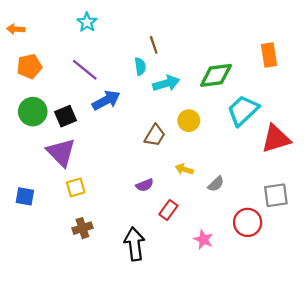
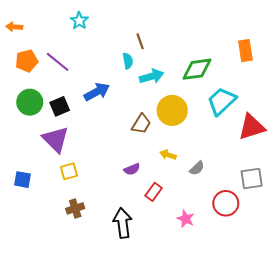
purple line: (85, 70) -> (58, 62), moved
yellow circle: (189, 121) -> (172, 110), size x1.5

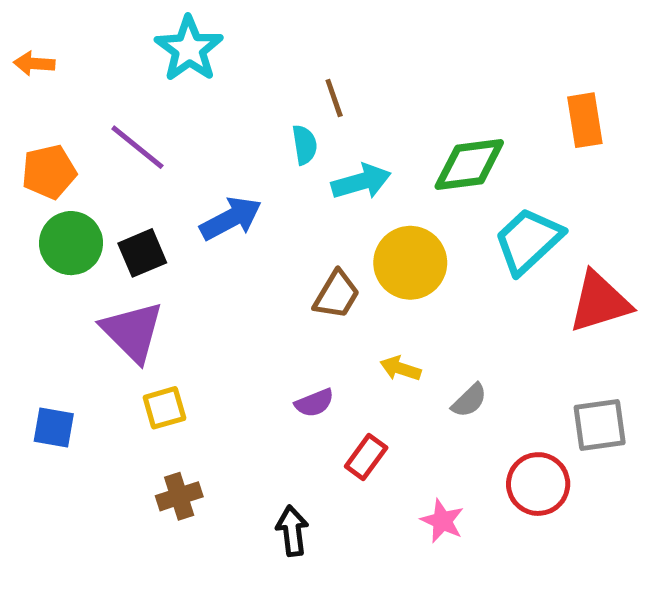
cyan star: (79, 21) -> (189, 49), size x1.5
orange pentagon: (27, 61) -> (49, 172), moved
black arrow: (123, 223) -> (292, 531), size x0.7

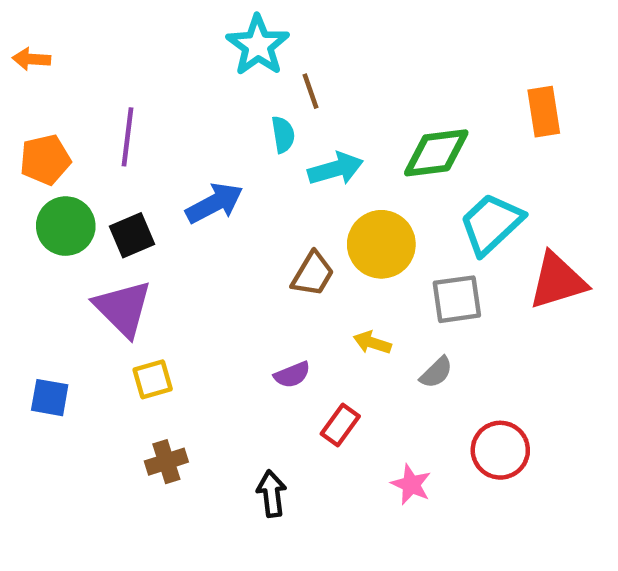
cyan star: (189, 49) -> (258, 45), moved
purple line: (137, 147) -> (127, 137), turned 58
gray square: (600, 425) -> (457, 299), moved

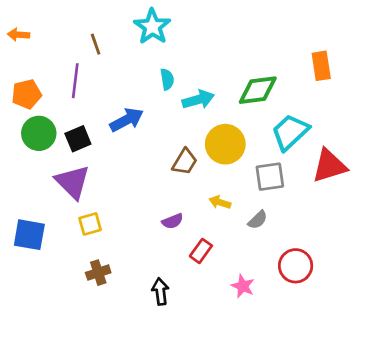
brown line: (310, 91) -> (96, 44), moved
blue square: (50, 398) -> (29, 235), size x1.4

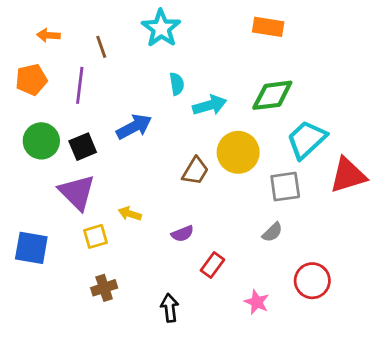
orange arrow: (18, 35) -> (48, 35), moved
orange rectangle: (321, 66) -> (268, 27), moved, turned -72
orange pentagon: (27, 94) -> (31, 80), moved
yellow arrow: (220, 202) -> (130, 214), moved

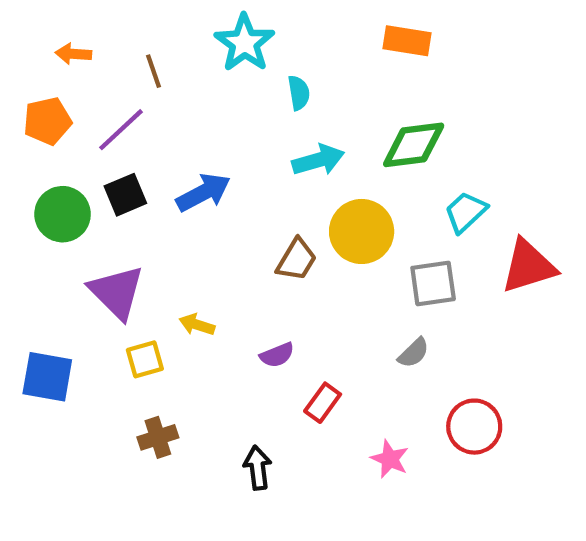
cyan semicircle: (177, 84) -> (299, 93), moved
purple line: (80, 85) -> (121, 130), turned 40
cyan trapezoid: (307, 139) -> (466, 212), size x0.7
black square: (83, 147) -> (125, 195), moved

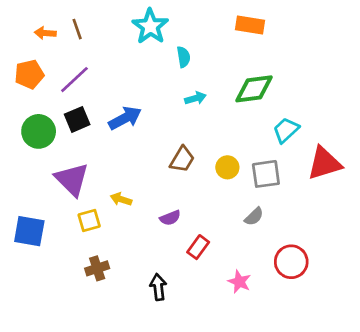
brown line: (154, 71) -> (77, 29), moved
cyan arrow: (318, 160) -> (195, 98), size x0.7
yellow circle: (362, 231) -> (227, 167), moved, size x0.6

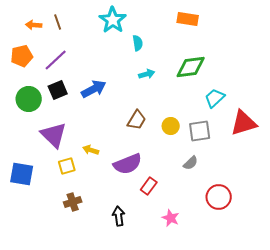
purple semicircle: (170, 218) -> (128, 164), size x1.8
pink star: (239, 282) -> (171, 218), moved

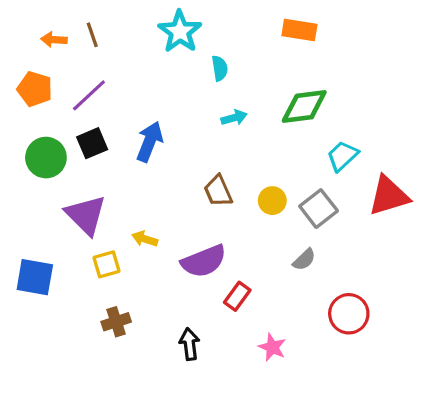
orange pentagon: (22, 56) -> (35, 89), turned 30
blue arrow: (94, 89) -> (150, 142), turned -40
brown trapezoid: (137, 120) -> (218, 191), turned 125
gray square: (200, 131) -> (319, 209), turned -30

